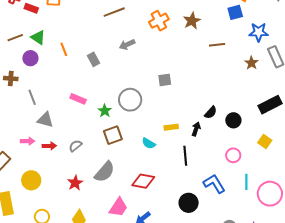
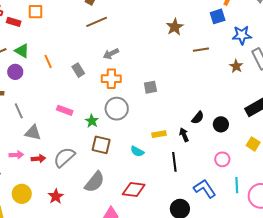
orange cross: (159, 21) -> (111, 79), moved, turned 30
black arrow: (196, 129) -> (184, 135), turned -40
brown square: (113, 135) -> (101, 145), turned 36
gray semicircle: (75, 146) -> (64, 157), size x1.6
red star: (75, 183) -> (56, 196), moved

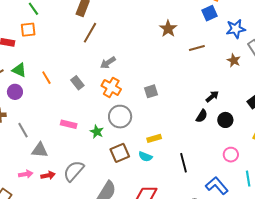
brown line: (97, 22) -> (90, 33), turned -30
orange cross: (111, 79) -> (111, 87), turned 36
yellow rectangle: (159, 134) -> (154, 138), moved
black arrow: (184, 135) -> (212, 96), moved, turned 80
brown square: (101, 145) -> (120, 153), moved, turned -30

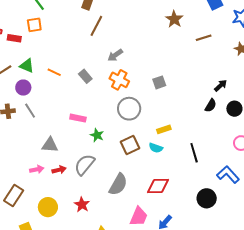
orange line: (46, 78) -> (54, 72), turned -32
gray line: (23, 130) -> (30, 111), moved
green star: (97, 132) -> (97, 135), moved

